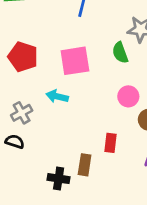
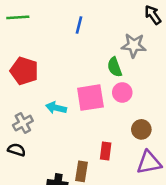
pink square: (75, 61) -> (90, 98), moved
pink circle: (128, 96) -> (122, 92), moved

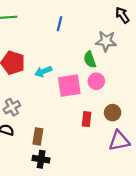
cyan arrow: (56, 108) -> (43, 71), moved, turned -35
red rectangle: (106, 151) -> (87, 119), moved
brown rectangle: (81, 171) -> (38, 136), moved

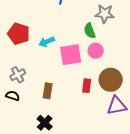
brown circle: (113, 113) -> (111, 80), size x1.5
brown rectangle: (38, 136) -> (48, 91), moved
black cross: (41, 159) -> (45, 123), turned 35

